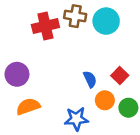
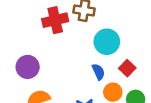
cyan circle: (106, 21) -> (107, 42), moved

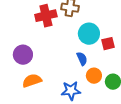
red square: (127, 68) -> (108, 44), moved, turned 32

